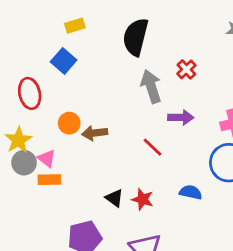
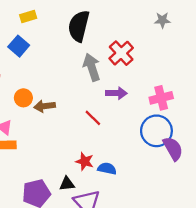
red cross: (186, 69) -> (121, 53), size x1.5
blue semicircle: (191, 192) -> (107, 169), moved
black triangle: (114, 198) -> (67, 184), moved, turned -42

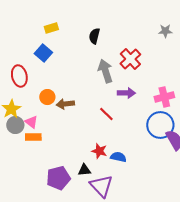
black semicircle: (79, 26) -> (94, 36), size x0.6

